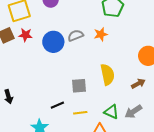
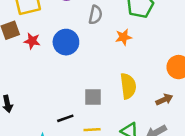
red star: (25, 35) -> (32, 41), moved
gray semicircle: (76, 35) -> (95, 15), moved, turned 119

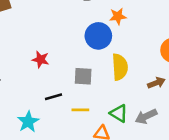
red star: (32, 41) -> (41, 59), moved
blue circle: (66, 42) -> (98, 36), moved

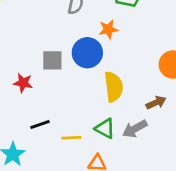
gray square: (83, 76) -> (52, 60), moved
green triangle: (119, 113) -> (105, 128), moved
gray arrow: (146, 116) -> (135, 129), moved

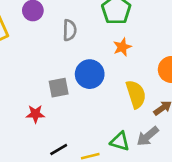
orange star: (108, 29) -> (122, 47), moved
yellow semicircle: (114, 87) -> (136, 94), moved

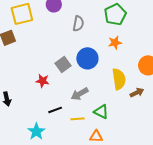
gray square: (59, 88) -> (63, 64), turned -35
gray arrow: (148, 136) -> (80, 94), moved

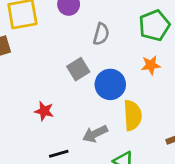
gray square: (63, 64) -> (78, 69), moved
yellow semicircle: (119, 79) -> (133, 115), moved

